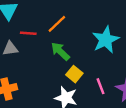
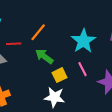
yellow square: (74, 74) -> (59, 75), turned 32
pink line: (101, 86) -> (82, 69), moved

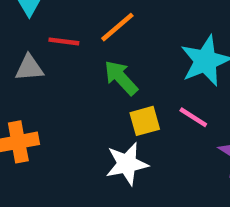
pink line: (82, 69) -> (193, 117), turned -40
white star: (54, 97) -> (127, 164), turned -30

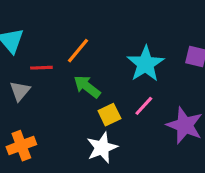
gray triangle: (29, 68) -> (20, 91), turned -35
pink line: (193, 117) -> (144, 106), turned -70

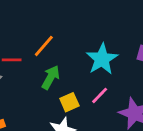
green arrow: (87, 87) -> (51, 77), turned 80

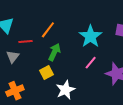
yellow square: (69, 102) -> (47, 73), moved

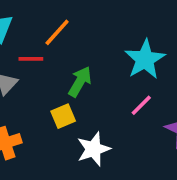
orange line: (48, 30) -> (57, 32), moved

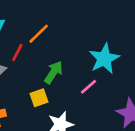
red line: (31, 59) -> (17, 52), turned -66
pink line: (141, 105) -> (88, 87), moved

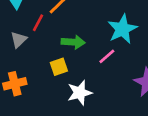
green arrow: (54, 72) -> (73, 42), turned 60

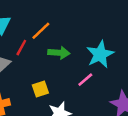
green arrow: (73, 42) -> (59, 53), moved

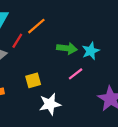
green arrow: (59, 53) -> (67, 48), moved
cyan star: (100, 54) -> (91, 51), size x0.7

